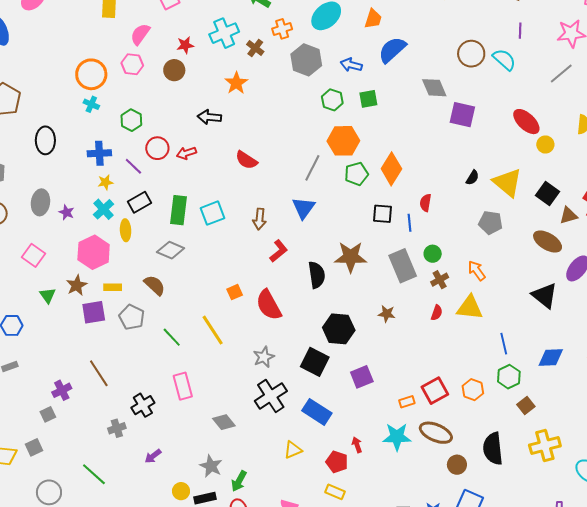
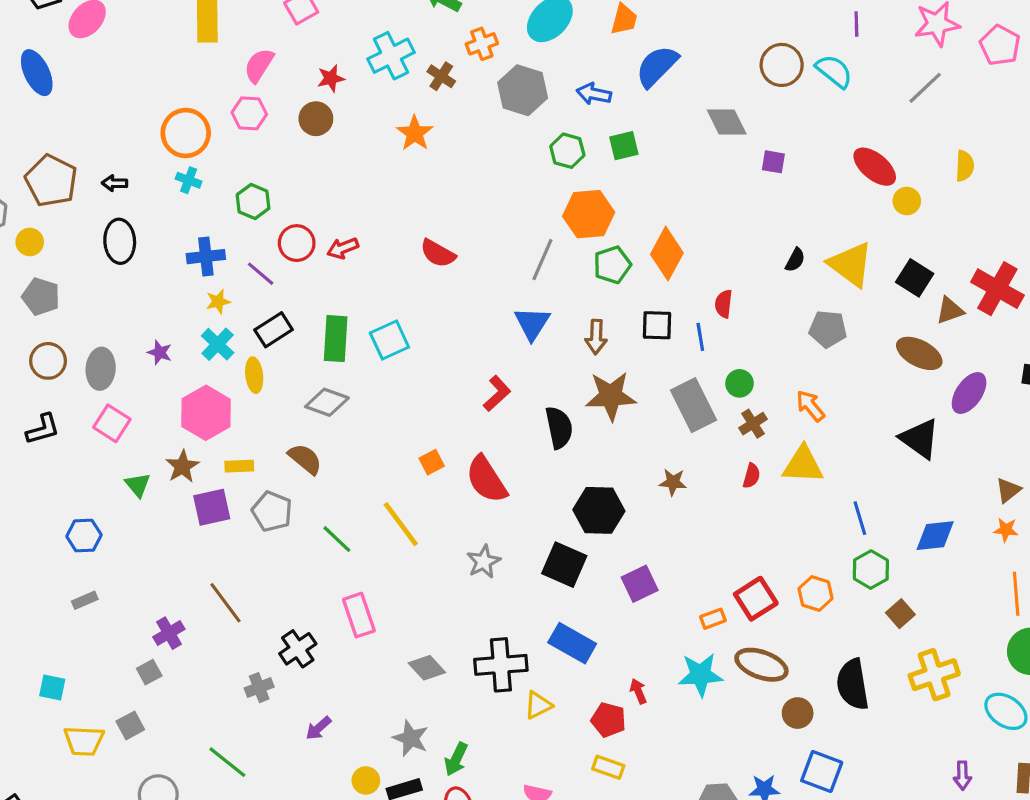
purple square: (462, 115) -> (773, 162), size x0.6
black arrow: (209, 117) -> (115, 183), moved, size x0.7
gray ellipse: (40, 202) -> (101, 369), moved
brown arrow: (260, 219) -> (596, 337), moved
black cross: (271, 396) -> (501, 665), moved, turned 32

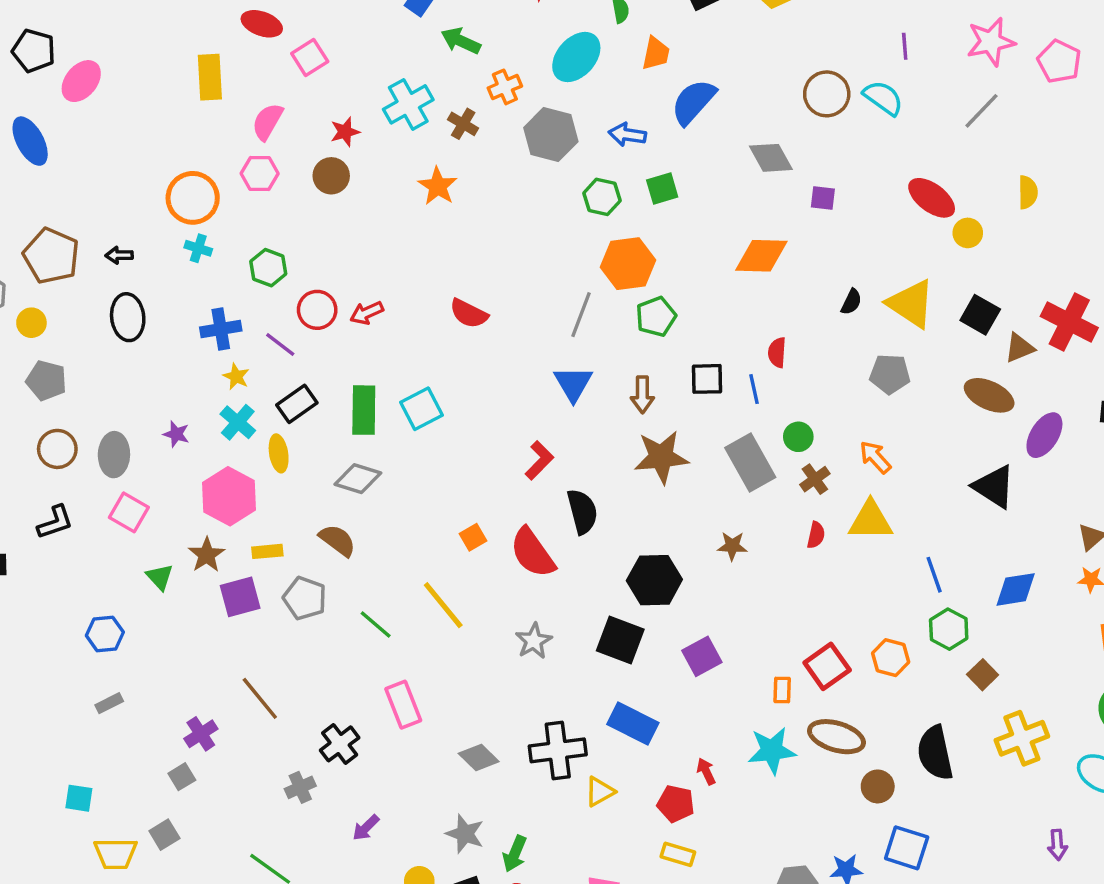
orange diamond: (667, 254) -> (761, 256), moved, turned 66
yellow star: (218, 302) -> (236, 377), turned -30
black semicircle: (559, 428) -> (582, 512), moved
orange rectangle: (713, 619) -> (782, 690), turned -65

